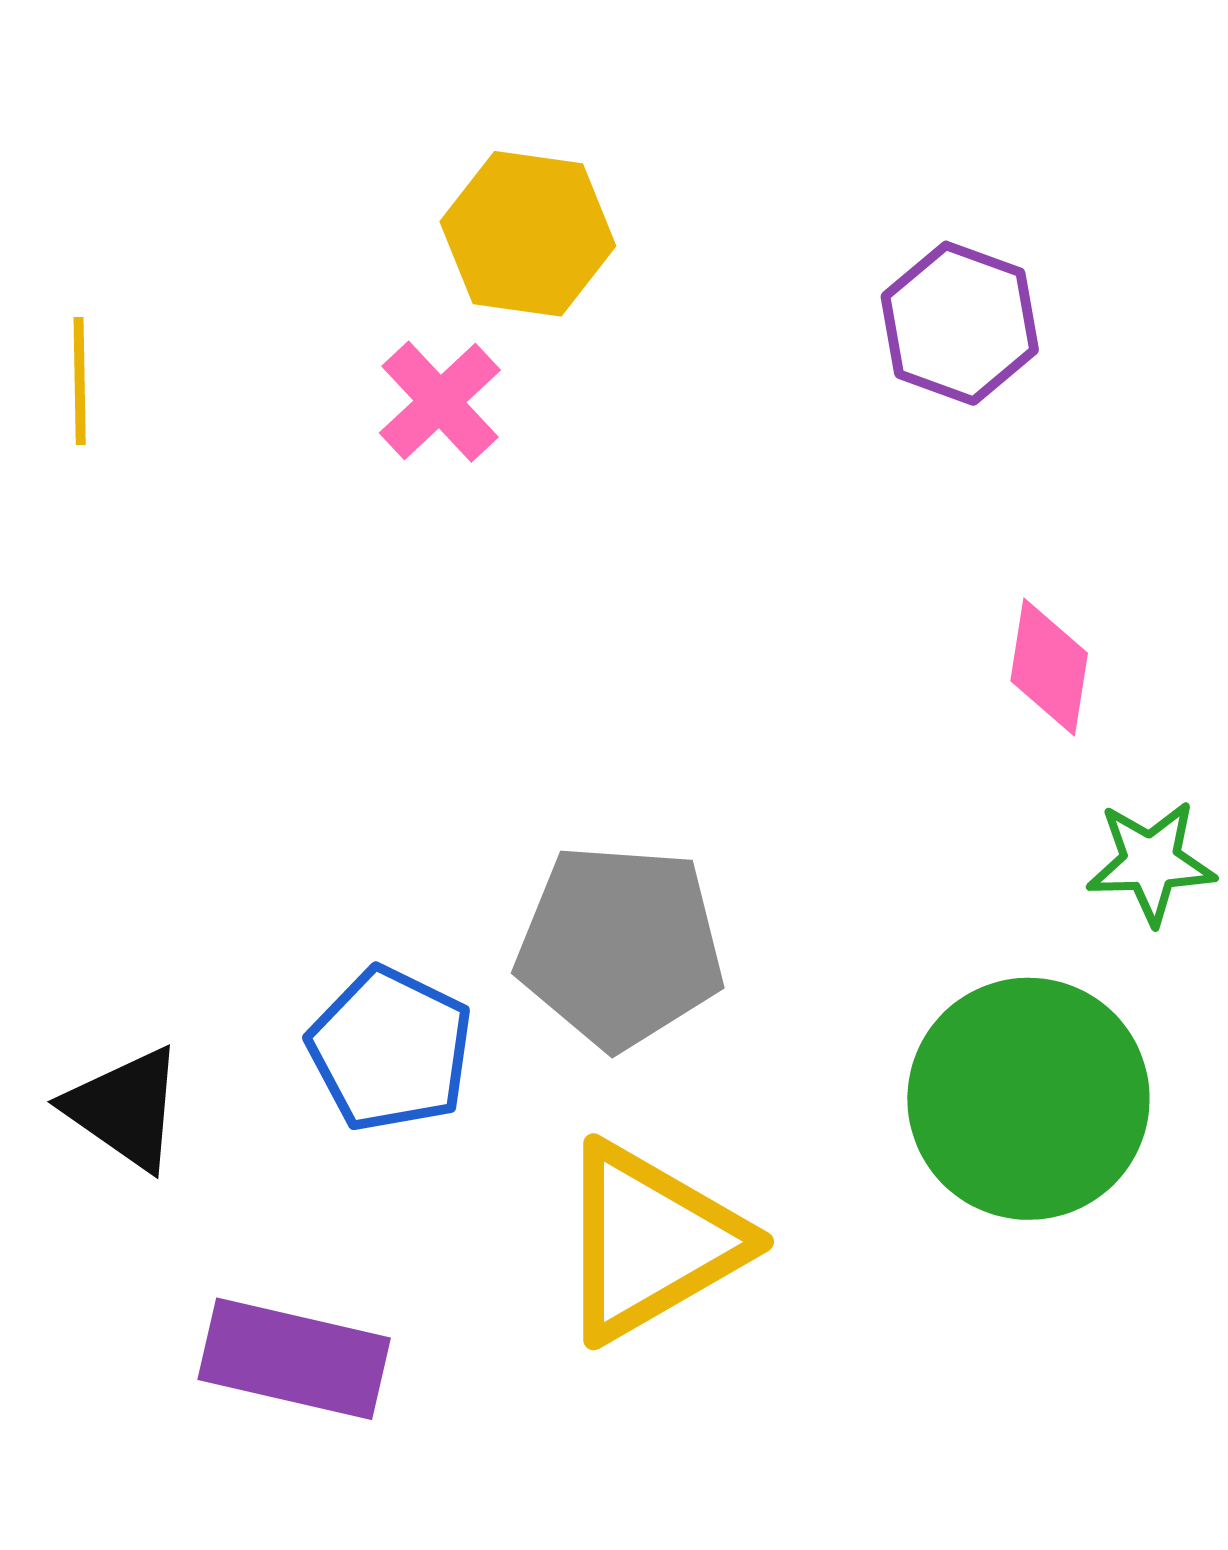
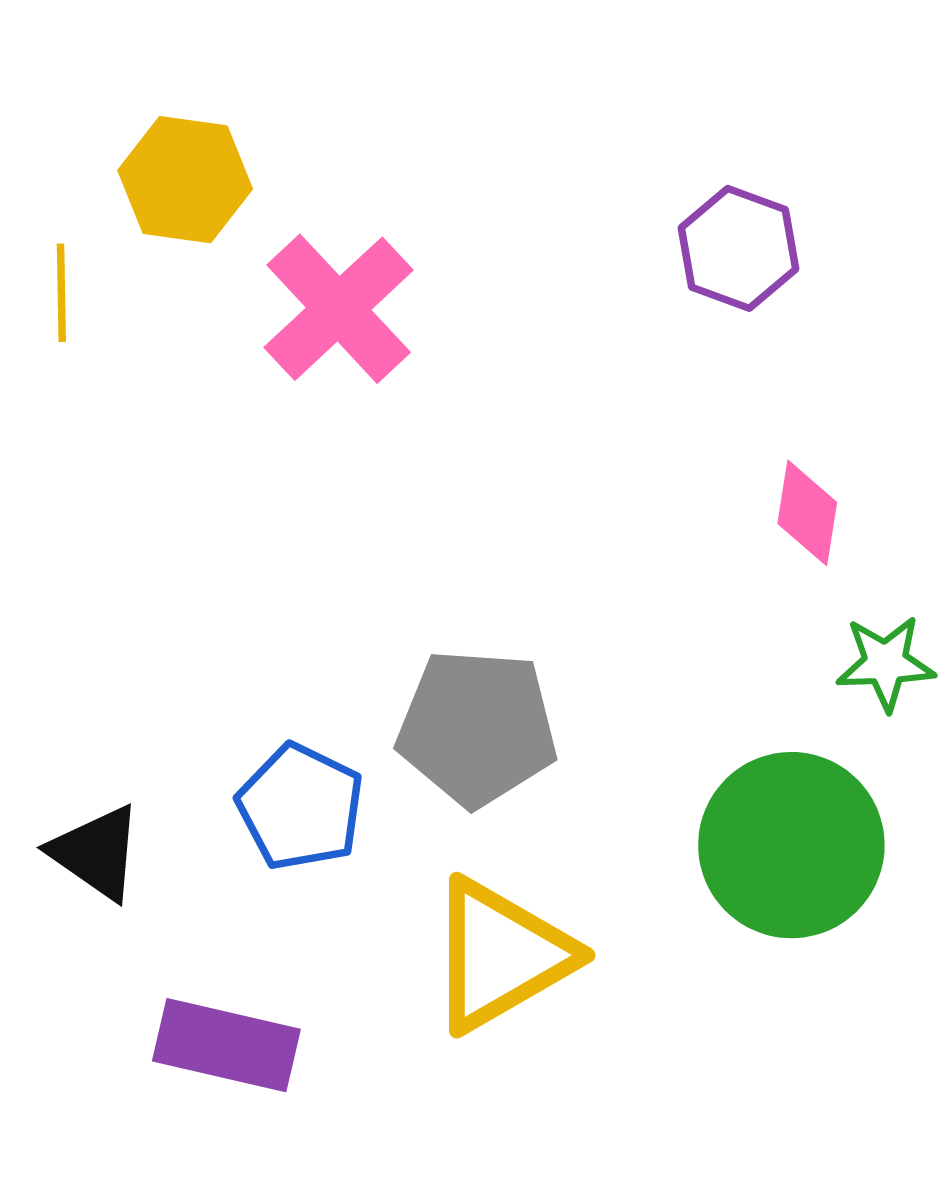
yellow hexagon: (528, 234) -> (185, 180), moved
pink cross: (440, 402) -> (339, 309), size x1.6

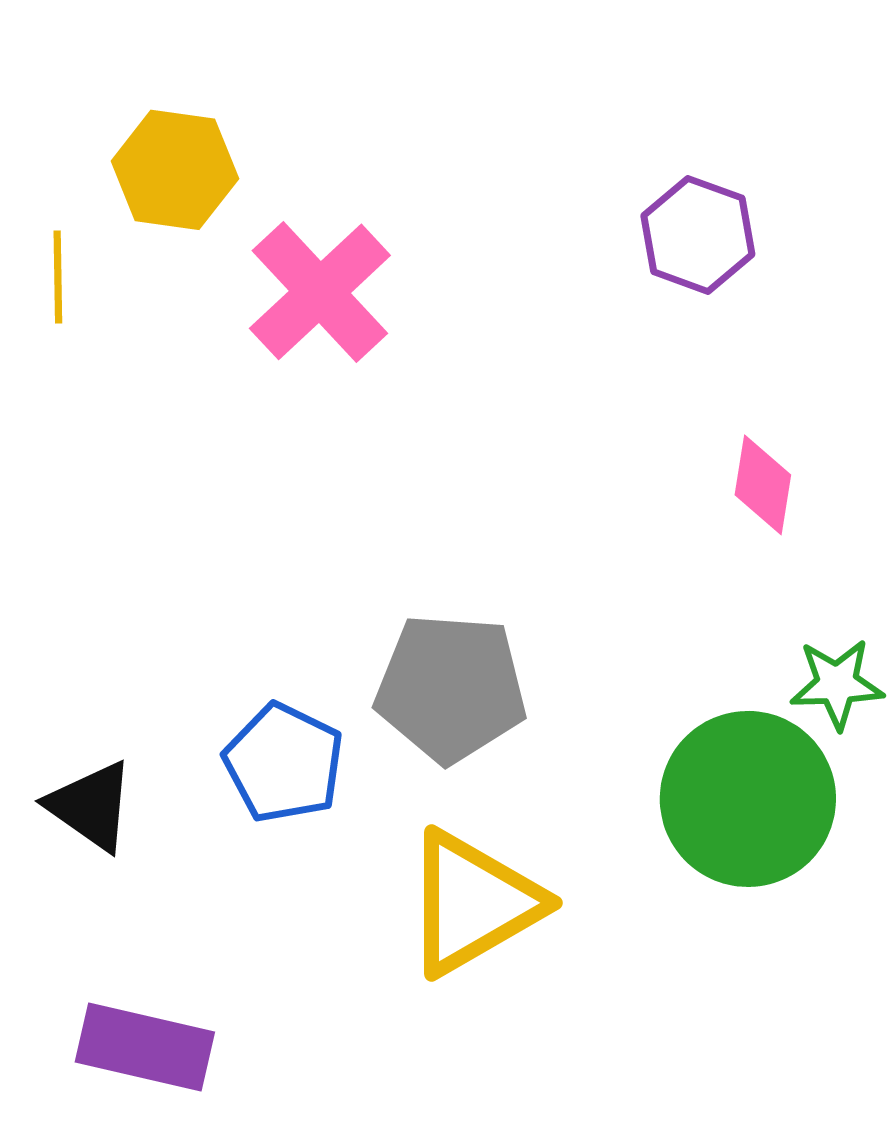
green star: (886, 663) -> (837, 684), moved
purple rectangle: (226, 1045) -> (145, 1047), moved

